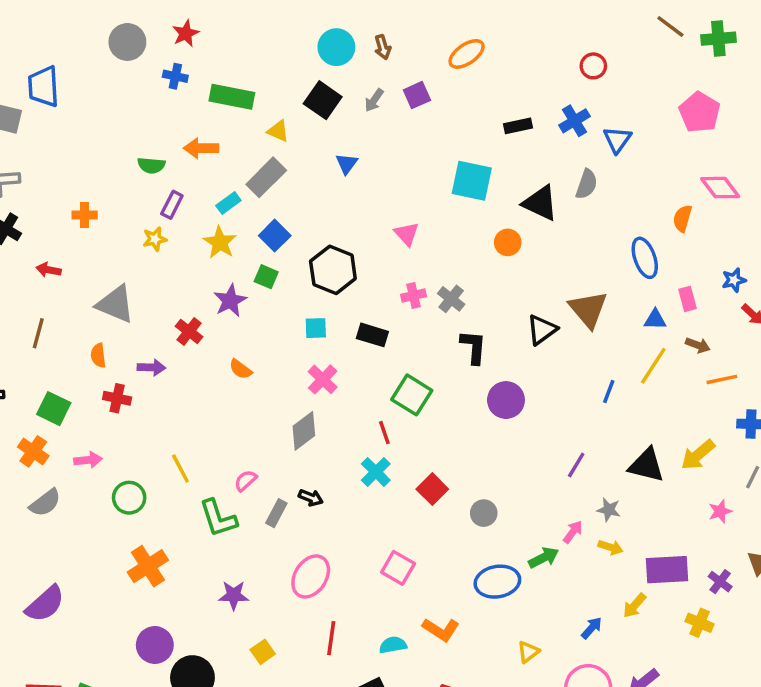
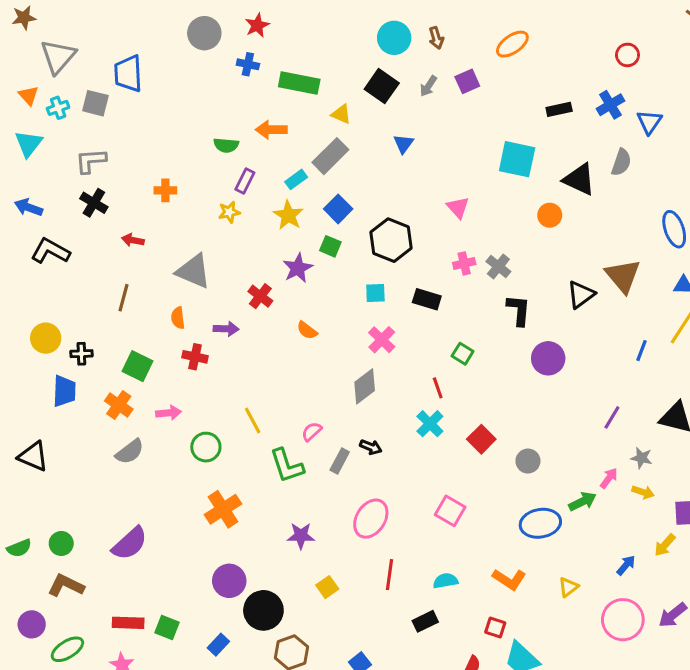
green square: (412, 395) -> (463, 354), size x0.6
orange L-shape: (441, 630) -> (509, 579), moved

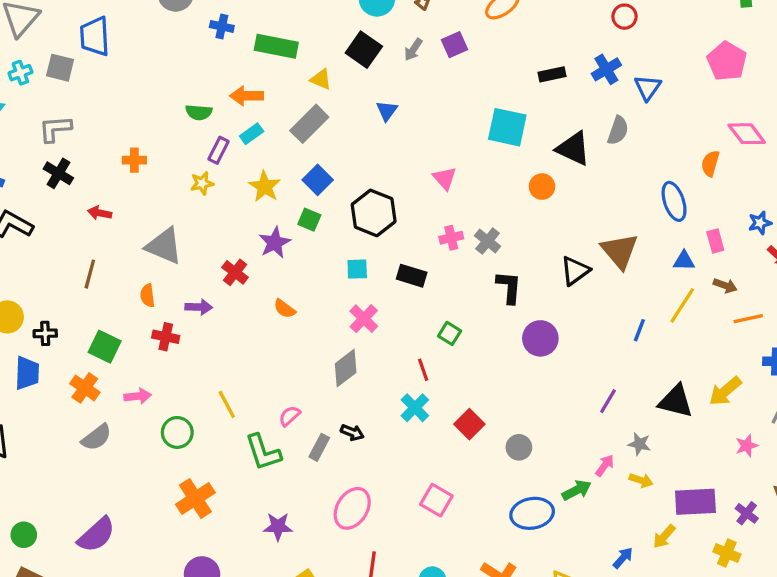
cyan rectangle: (296, 179) -> (252, 134), moved

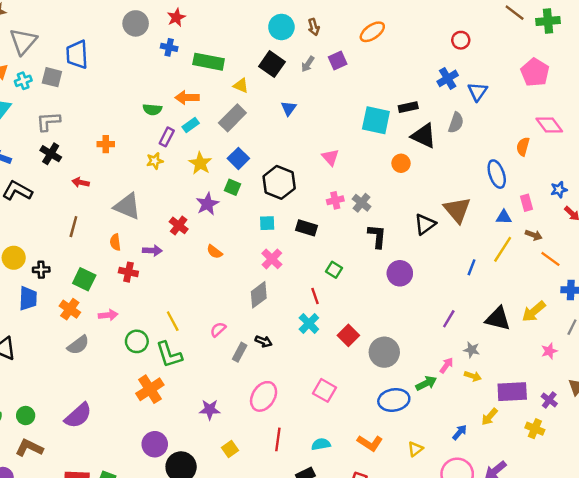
black rectangle: (552, 74) -> (408, 107), moved
orange line: (748, 319) -> (550, 259), turned 48
gray circle: (519, 447) -> (384, 352), size x1.6
green L-shape: (263, 452) -> (169, 355), moved

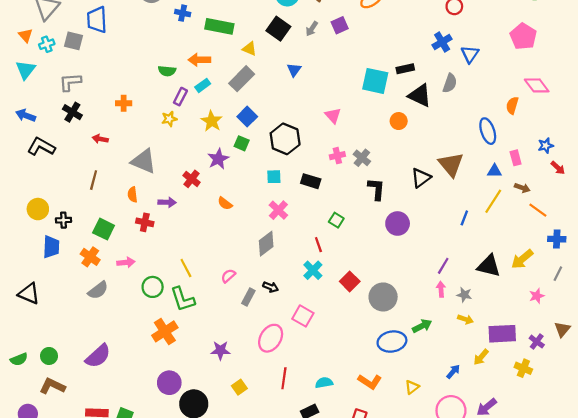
pink arrow: (446, 365) -> (441, 289), moved, turned -40
pink square: (324, 390) -> (303, 316), moved

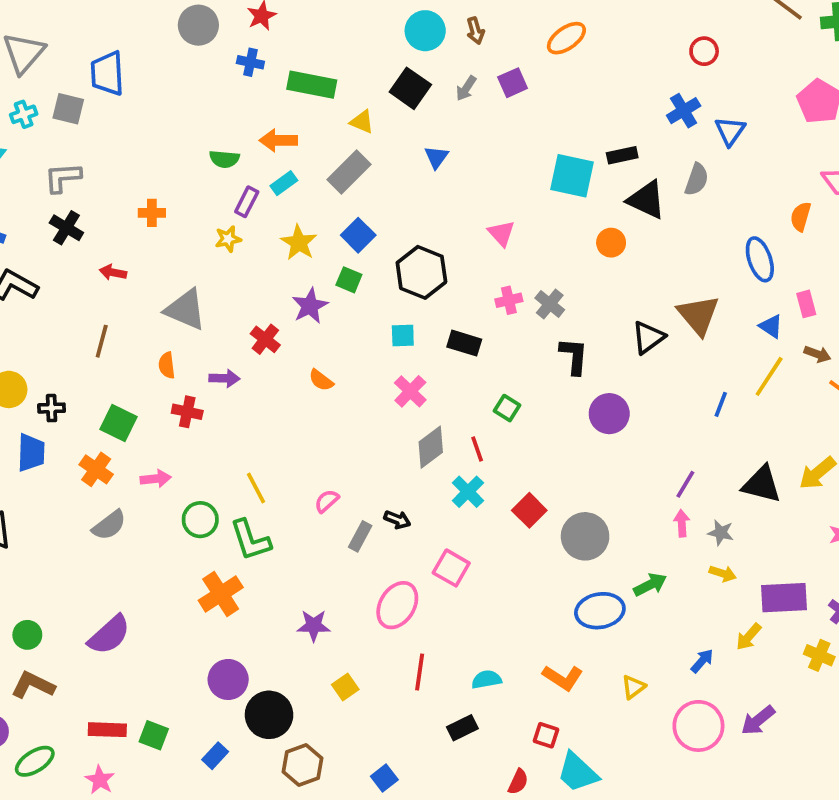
blue triangle: (494, 171) -> (771, 326), turned 32
gray diamond: (266, 244) -> (431, 447), moved

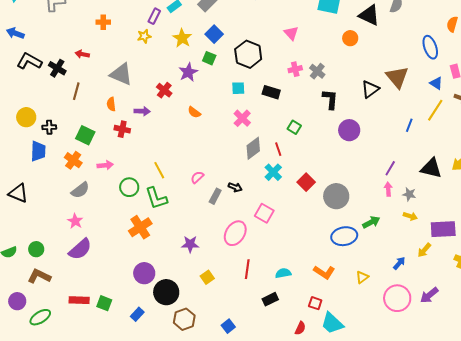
black cross: (66, 228) -> (57, 68), moved
pink star: (100, 780) -> (75, 221), moved

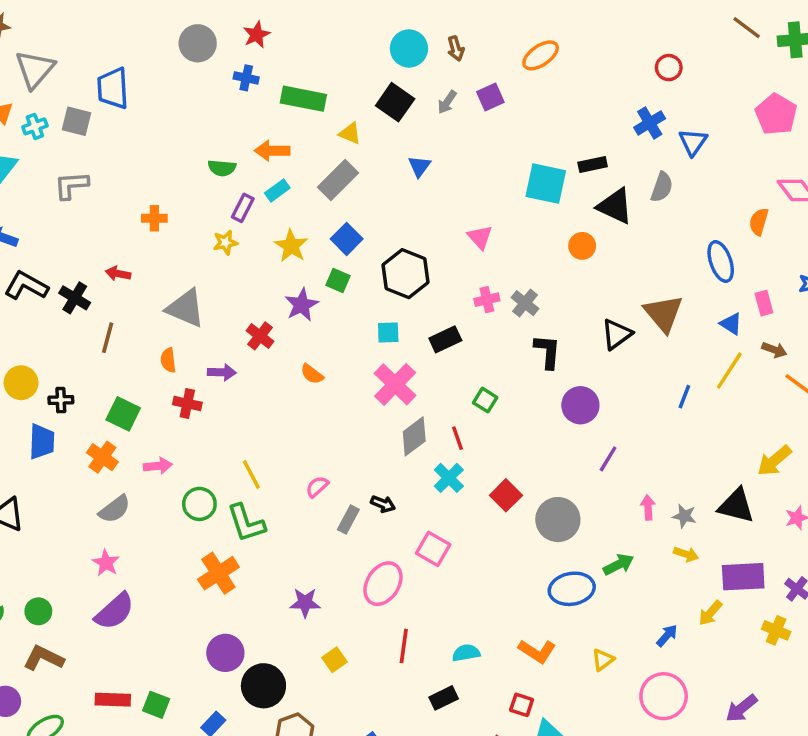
black rectangle: (271, 92) -> (445, 339), turned -42
pink cross: (242, 118) -> (395, 384), size x1.4
purple line: (390, 168) -> (608, 459), moved
black triangle: (431, 168) -> (736, 506), moved
purple arrow: (429, 295) -> (741, 708), moved

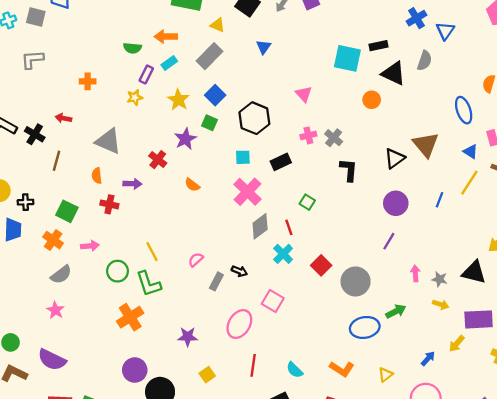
purple circle: (580, 405) -> (396, 203), moved
purple semicircle: (115, 611) -> (52, 360), moved, turned 68
cyan semicircle: (466, 653) -> (295, 370), turned -126

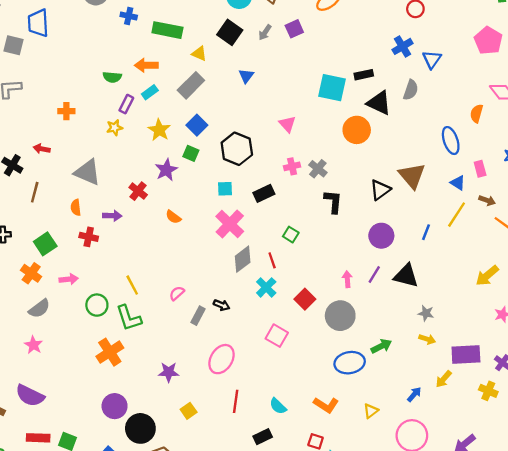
orange circle: (372, 100) -> (357, 130), size x1.5
green square: (67, 211) -> (45, 244), turned 30
black triangle: (474, 272) -> (406, 276), moved
pink arrow: (415, 273) -> (347, 279), moved
pink square: (273, 301) -> (277, 336), moved

